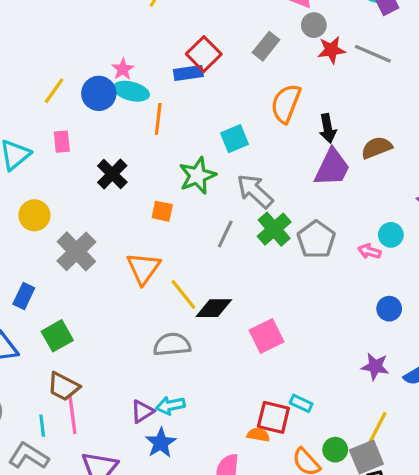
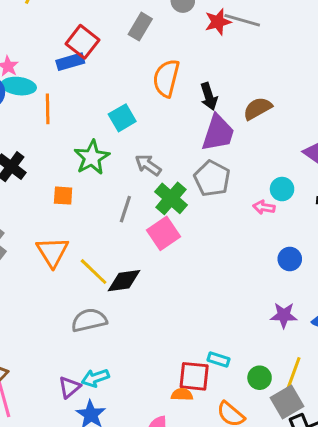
red star: (331, 50) -> (218, 22), moved
gray arrow: (255, 191) -> (148, 165), size x0.7
gray pentagon: (316, 240) -> (212, 179), moved
pink square: (266, 336) -> (163, 233), moved
green circle: (335, 450) -> (260, 378), moved

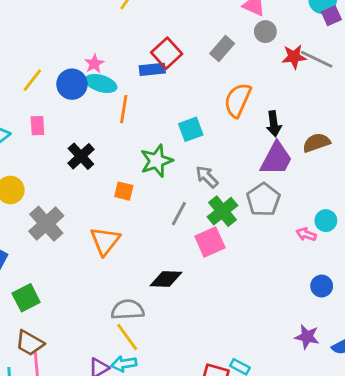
yellow line: (94, 272) -> (127, 337), moved

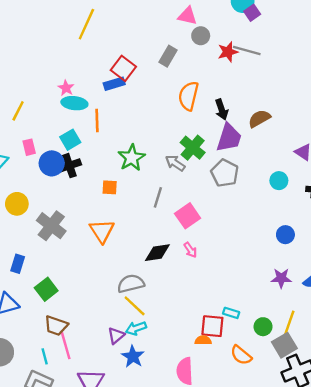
blue circle: (72, 84) -> (52, 163), moved
cyan square: (191, 129) -> (70, 140), moved
black cross: (81, 156) -> (69, 166), turned 35
green cross: (222, 211) -> (193, 148), moved
pink arrow: (306, 234) -> (190, 250), moved, turned -133

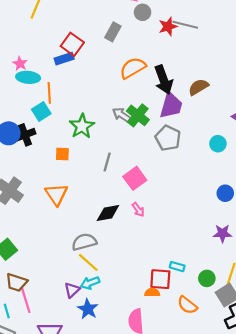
orange semicircle: (188, 96) -> (133, 68), turned 48
black arrow: (222, 110) -> (164, 80), size x1.5
cyan square: (70, 140) -> (41, 112), moved
gray arrow: (175, 163) -> (122, 115), moved

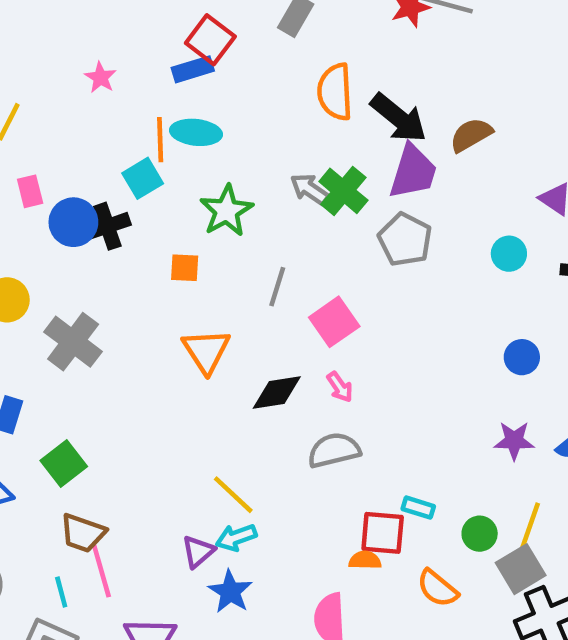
orange semicircle: (133, 68) -> (335, 92), turned -64
cyan ellipse: (28, 77) -> (196, 132), moved
black arrow: (164, 80) -> (399, 118), turned -32
orange triangle: (56, 194) -> (206, 351), moved
gray semicircle: (84, 242) -> (334, 450), moved

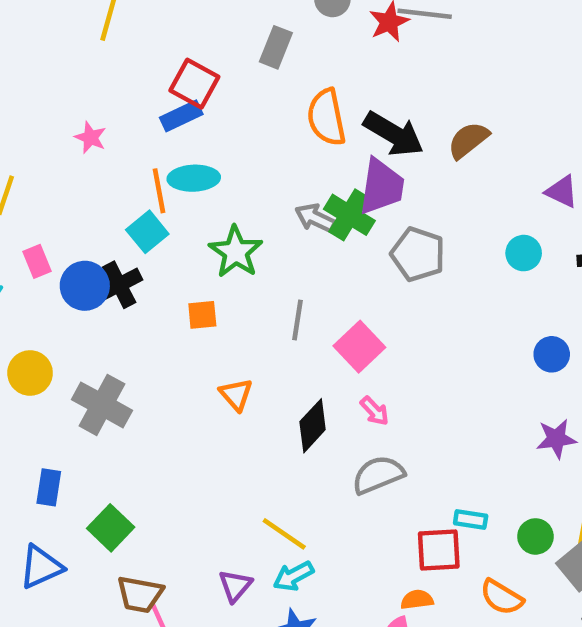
purple trapezoid: (413, 172) -> (382, 187), moved
orange triangle: (206, 351) -> (236, 394), size x0.7
black diamond: (277, 393) -> (313, 426), turned -30
purple triangle: (198, 552) -> (235, 586), moved
orange semicircle: (365, 560) -> (417, 600), moved

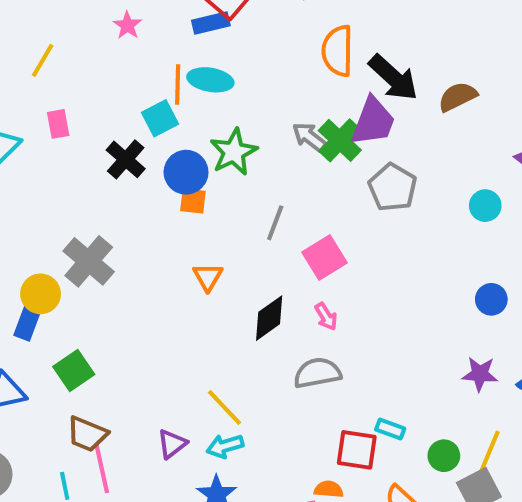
black cross: (119, 285) -> (126, 159), turned -33
blue circle: (85, 286) -> (186, 172), moved
yellow circle: (30, 373) -> (41, 294), moved

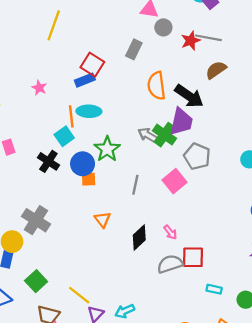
brown semicircle: (457, 97) -> (216, 70), moved
pink square: (325, 257) -> (175, 181), moved
yellow line: (225, 408) -> (79, 295), moved
red square: (357, 450) -> (193, 257), moved

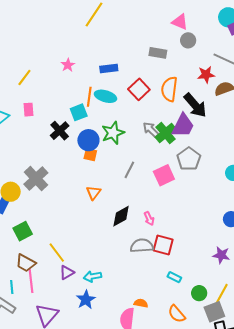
red star: (191, 41) -> (206, 75), moved
gray rectangle: (134, 49) -> (158, 53), turned 60
red square: (92, 65) -> (139, 89), moved

